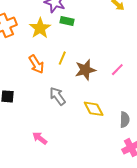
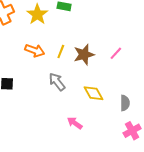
yellow line: (62, 58) -> (61, 52), moved
orange arrow: (36, 64) -> (35, 51), turned -36
pink arrow: (40, 138) -> (75, 123), moved

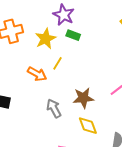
yellow line: (61, 52) -> (58, 63), moved
brown star: (84, 55) -> (83, 98), moved

